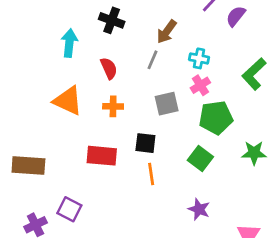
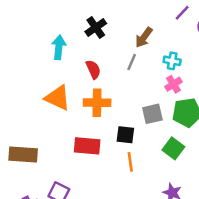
black cross: (112, 20) -> (96, 28), turned 35
gray square: (167, 104) -> (152, 114), moved
orange cross: (113, 106) -> (97, 103), size x1.5

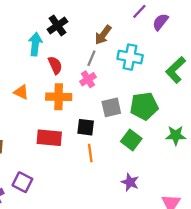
cyan arrow: (59, 47) -> (35, 44), moved
cyan cross: (172, 61) -> (130, 57), size x1.5
pink cross: (173, 84) -> (88, 79), moved
orange triangle: (58, 98) -> (21, 92), size x0.6

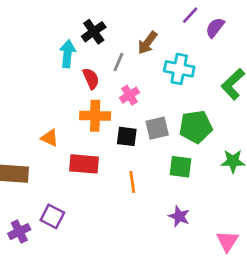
gray line: (91, 58) -> (118, 62), moved
orange triangle: (21, 92) -> (50, 138), moved
black square: (86, 127) -> (127, 136), moved
green square: (131, 140) -> (181, 167), turned -30

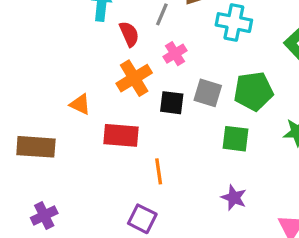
orange cross: (95, 116) -> (134, 78), turned -32
gray square: (157, 128) -> (208, 93), turned 30
orange line: (132, 182) -> (159, 171), moved
purple square: (52, 216) -> (142, 219), moved

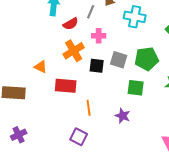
red semicircle: (129, 34) -> (71, 24), turned 84
pink cross: (175, 54) -> (99, 36), turned 32
purple star: (234, 198) -> (123, 116), moved

